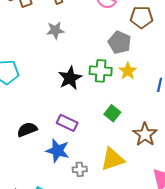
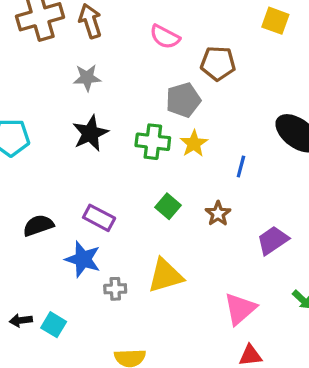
gray pentagon: (120, 42) -> (183, 100), turned 30
black star: (70, 78) -> (90, 133), moved
brown star: (145, 134) -> (218, 214), moved, size x0.7

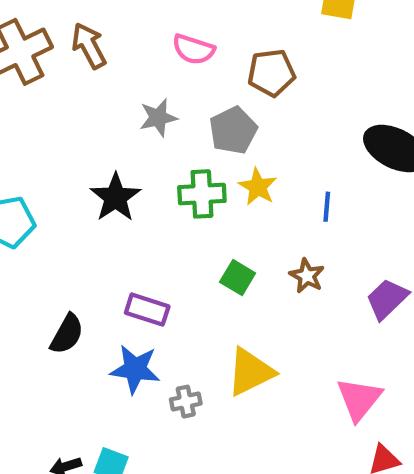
gray star: (87, 78) -> (158, 118), moved
black semicircle: (38, 225) -> (67, 334), turned 148

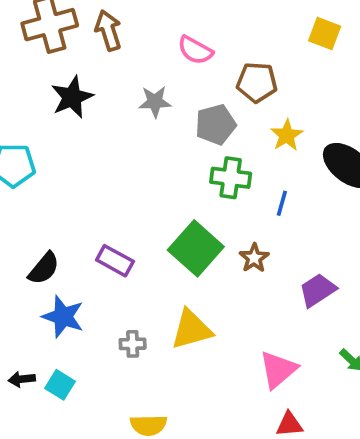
yellow star: (258, 187) -> (287, 135), moved
green cross: (202, 194) -> (231, 178), moved
black star: (115, 197) -> (72, 97), moved
green square: (238, 278) -> (196, 248), size x1.8
blue star: (135, 369) -> (63, 317), moved

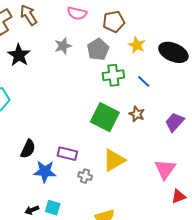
blue line: (282, 203) -> (144, 81), turned -48
purple rectangle: (115, 261) -> (67, 154), moved
gray cross: (133, 344) -> (85, 176), turned 32

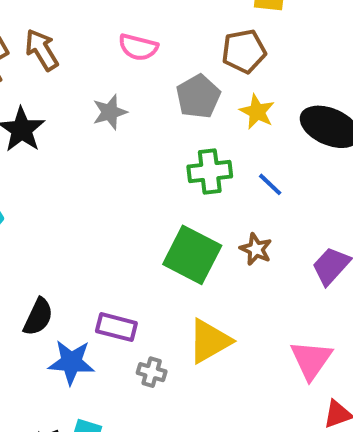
brown pentagon: (114, 22) -> (244, 51), moved
gray pentagon: (98, 49) -> (198, 97), moved

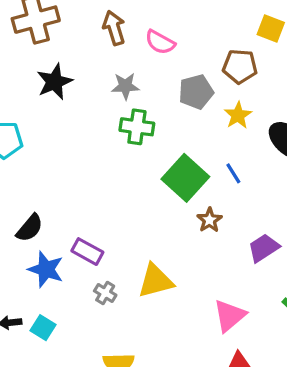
brown arrow: (42, 50) -> (114, 28), moved
green cross: (210, 171) -> (137, 127), moved
green square: (192, 255) -> (185, 178), moved

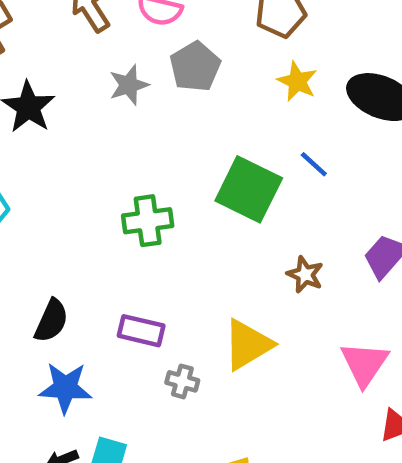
gray pentagon: (196, 92) -> (195, 67), moved
green cross: (137, 127) -> (148, 221), moved
brown star: (209, 220) -> (305, 275), moved
blue star: (46, 269) -> (65, 388), moved

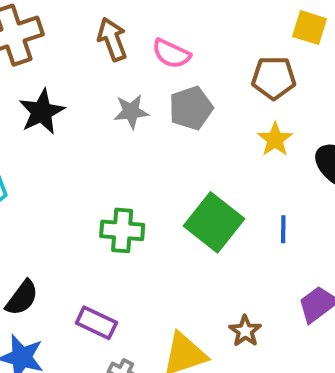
blue line: (314, 164) -> (283, 229), moved, turned 36
brown star: (305, 275) -> (245, 331), moved

